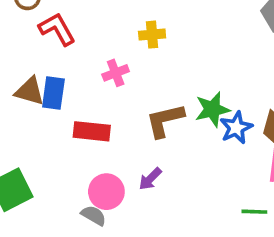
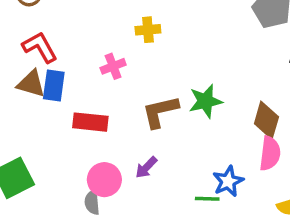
red L-shape: (57, 29) -> (40, 47), moved
blue star: (236, 128) -> (228, 181), moved
green line: (254, 212) -> (207, 199), moved
gray semicircle: (94, 215) -> (92, 202), turned -125

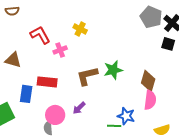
yellow cross: (148, 30) -> (80, 29), turned 32
red L-shape: (40, 47) -> (40, 35), moved
blue rectangle: (54, 85) -> (26, 94), moved
blue star: (228, 181) -> (126, 116), turned -30

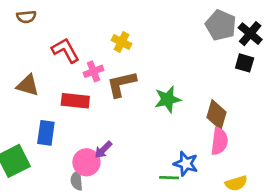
brown L-shape: (87, 76) -> (121, 84), moved
red rectangle: (47, 82) -> (75, 101), moved
purple arrow: (79, 108) -> (103, 150), moved

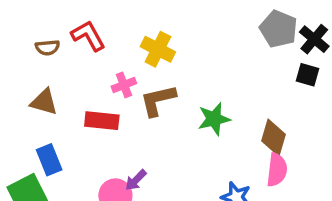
brown semicircle: (26, 17) -> (47, 48), moved
yellow cross: (121, 42) -> (158, 49), size x1.4
red L-shape: (65, 50) -> (88, 36), moved
blue rectangle: (46, 133) -> (49, 160), moved, turned -30

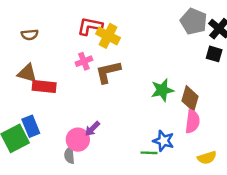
red L-shape: (88, 36) -> (90, 26), moved, turned -50
green star: (214, 119) -> (162, 90), moved
red rectangle: (102, 121) -> (44, 86), moved
blue rectangle: (49, 160) -> (31, 126), moved

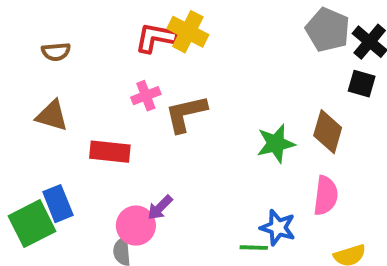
yellow cross: (108, 36) -> (188, 32), moved
red rectangle: (44, 86) -> (110, 152), moved
brown diamond: (190, 99) -> (328, 132), moved

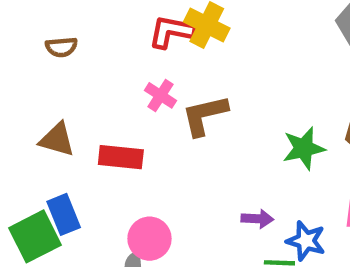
pink cross: (146, 96) -> (161, 95), turned -36
brown triangle: (52, 116) -> (57, 140), moved
purple arrow: (160, 208) -> (257, 219), moved, turned -132

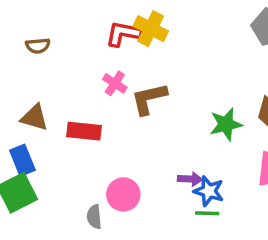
blue rectangle: (64, 214) -> (22, 160), moved
pink circle: (149, 239) -> (123, 194), moved
blue star: (306, 241) -> (209, 191), moved

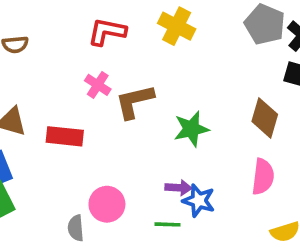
yellow cross: (151, 29) -> (177, 26), moved
green star: (226, 124) -> (191, 129), moved
green line: (207, 213) -> (167, 224), moved

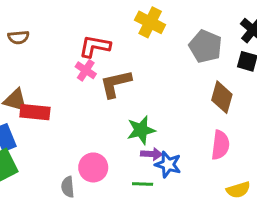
gray pentagon: (265, 24) -> (205, 46), moved
red L-shape: (107, 32) -> (95, 46), moved
green star: (191, 129) -> (141, 130), moved
red rectangle: (65, 136) -> (35, 112), moved

